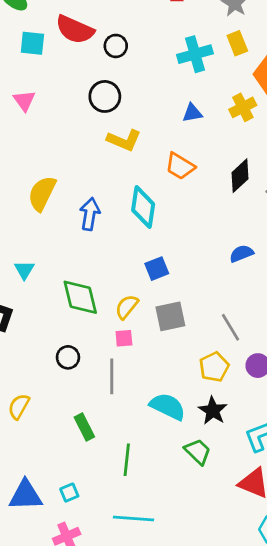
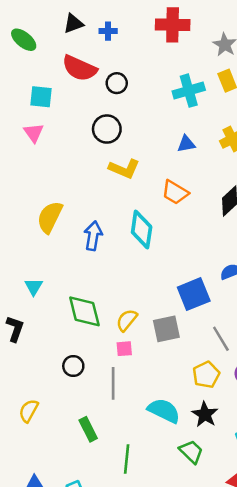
cyan square: (32, 43) -> (41, 97), moved
blue square: (157, 269) -> (194, 294), moved, size x1.5

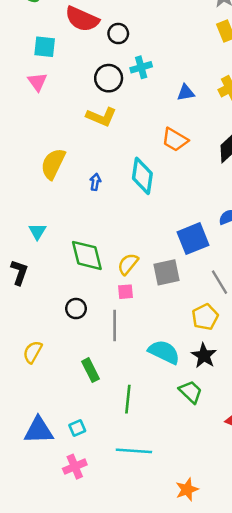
cyan cross: (189, 91) -> (141, 67), moved, size x0.7
yellow L-shape: (124, 169) -> (101, 117), moved
blue arrow: (93, 236) -> (95, 182), size x0.6

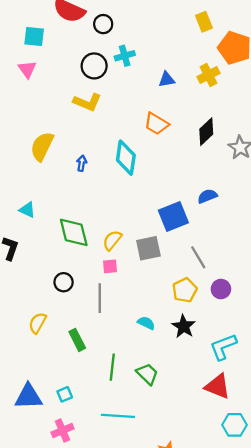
cyan triangle: (37, 231) -> (27, 210), turned -36
yellow semicircle: (33, 352) -> (37, 323), moved
cyan semicircle: (164, 352) -> (146, 323), size x0.6
green trapezoid: (191, 392) -> (147, 374), moved

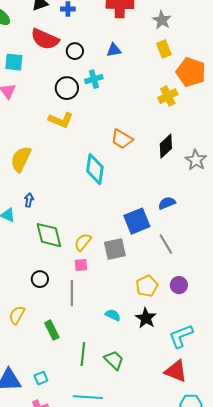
blue triangle: (167, 80) -> (114, 50), moved
blue arrow: (82, 163) -> (29, 200), moved
gray line: (198, 257) -> (166, 244), moved

